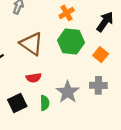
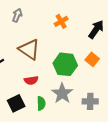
green hexagon: (71, 42) -> (65, 64), moved
gray cross: (98, 85) -> (90, 101), moved

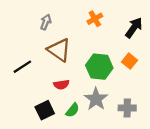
gray arrow: (17, 15) -> (46, 22), moved
green semicircle: (41, 103) -> (73, 110), turned 40

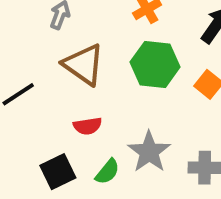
green hexagon: (99, 67) -> (155, 65), moved

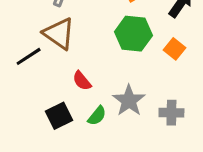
brown triangle: (84, 65) -> (59, 34), moved
red semicircle: (88, 126) -> (82, 81), turned 60

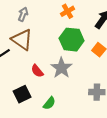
gray star: (129, 101) -> (61, 68), moved
green semicircle: (97, 116) -> (49, 103), moved

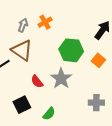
orange cross: (68, 11) -> (45, 22), moved

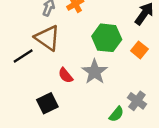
gray cross: (96, 103) -> (137, 101), turned 35
green semicircle: (49, 114) -> (116, 114), moved

